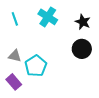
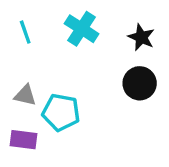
cyan pentagon: (36, 66) -> (61, 112), turned -30
purple rectangle: (14, 82) -> (24, 140), turned -42

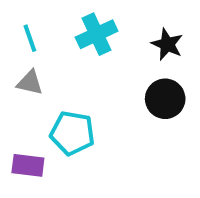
cyan cross: (82, 29) -> (97, 34), turned 32
gray triangle: (25, 95) -> (30, 83), moved

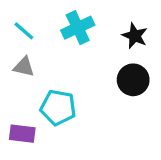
cyan line: (30, 38) -> (24, 31), turned -30

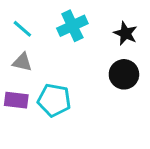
purple rectangle: (22, 134) -> (16, 100), moved

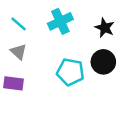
gray triangle: (22, 62) -> (19, 52), turned 30
cyan pentagon: (54, 100) -> (70, 72), moved

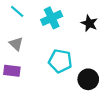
cyan line: (19, 24) -> (17, 11), moved
black circle: (103, 62) -> (88, 79), moved

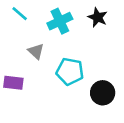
black star: (89, 23) -> (98, 17), moved
gray triangle: (16, 44) -> (36, 51), moved

